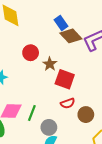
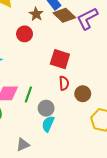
brown star: (50, 64) -> (36, 14), moved
red semicircle: (68, 103) -> (64, 83), turned -72

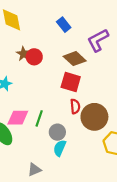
brown star: (36, 14) -> (24, 54), moved
brown diamond: (64, 15) -> (75, 59), moved
brown circle: (83, 94) -> (94, 117), size x1.6

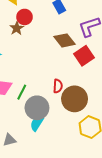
red circle: (34, 57) -> (25, 17), moved
red square: (71, 82) -> (84, 56), moved, turned 30
gray circle: (57, 132) -> (37, 108), size x1.5

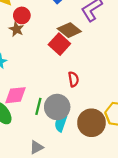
red square: (84, 56) -> (59, 44), moved
green line: (22, 92) -> (38, 106), moved
brown circle: (75, 99) -> (91, 123), moved

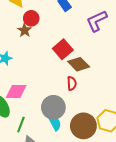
brown diamond: (69, 30) -> (79, 64), moved
green line: (38, 106) -> (21, 125), moved
cyan semicircle: (61, 123) -> (55, 123), turned 126

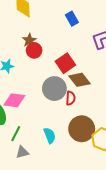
red circle: (31, 18) -> (34, 50), moved
gray circle: (53, 107) -> (54, 89), moved
brown circle: (83, 126) -> (82, 129), moved

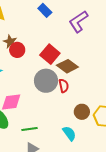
brown circle: (82, 129) -> (82, 112), size x0.6
green line: (16, 134) -> (30, 129), moved, turned 70
cyan semicircle: (50, 135) -> (69, 133), moved

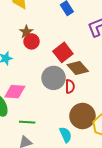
brown circle: (82, 112) -> (82, 116), size x1.6

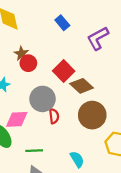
gray circle: (54, 78) -> (43, 99), moved
red semicircle: (70, 86) -> (54, 116), moved
brown circle: (82, 116) -> (92, 115), moved

